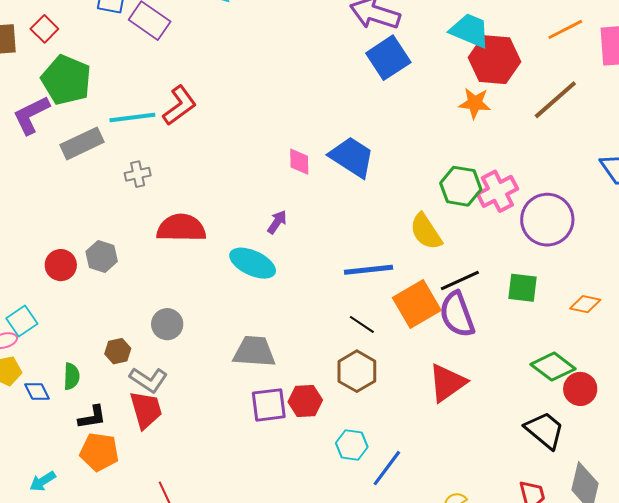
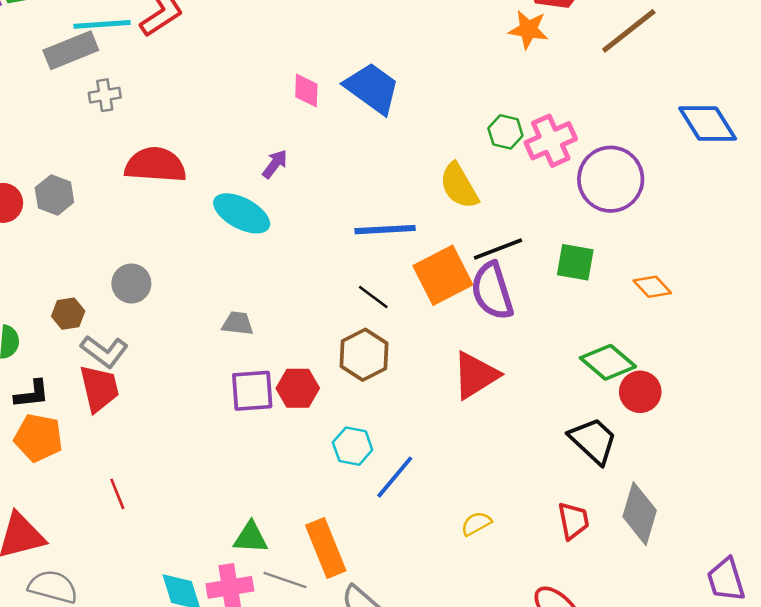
gray rectangle: (82, 143) -> (71, 50), moved
green hexagon: (461, 186) -> (505, 132), size x0.7
orange diamond: (585, 304) -> (652, 287), turned 32
gray trapezoid: (254, 352) -> (238, 323), size x0.6

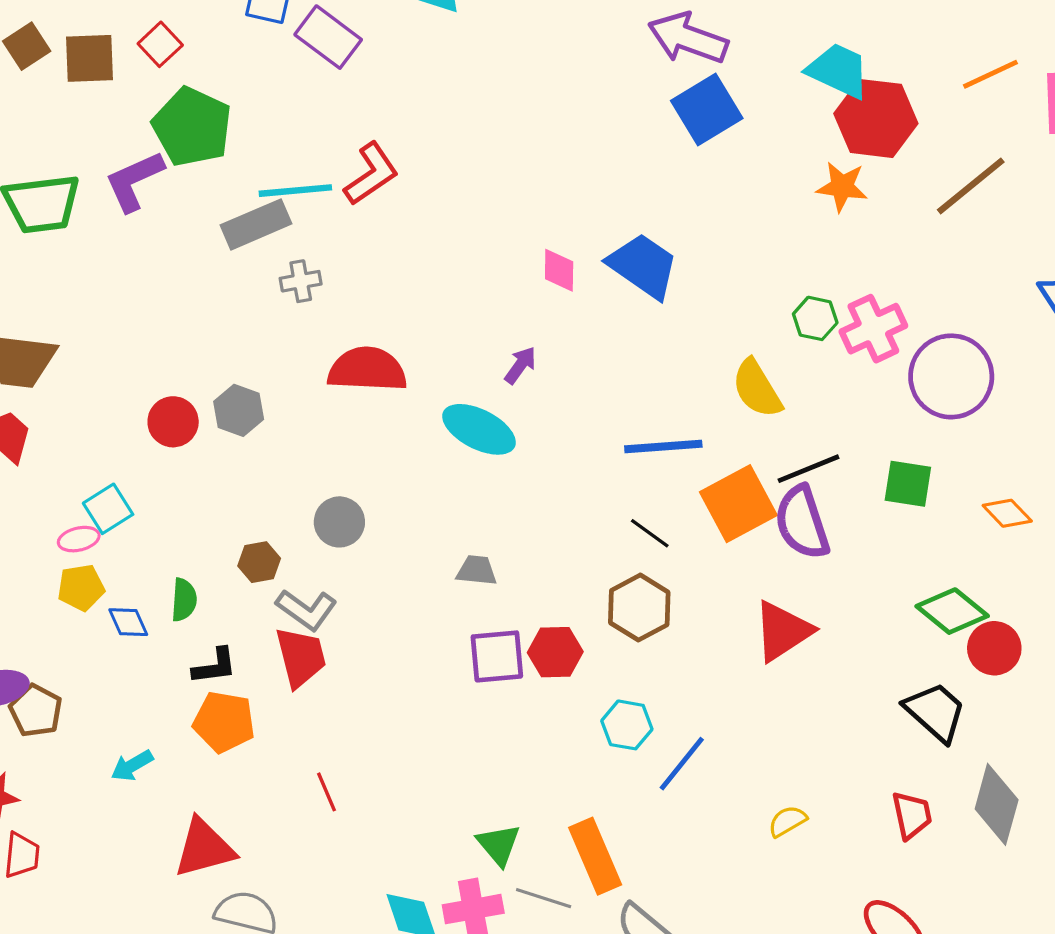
green triangle: (251, 538) -> (499, 845), turned 48

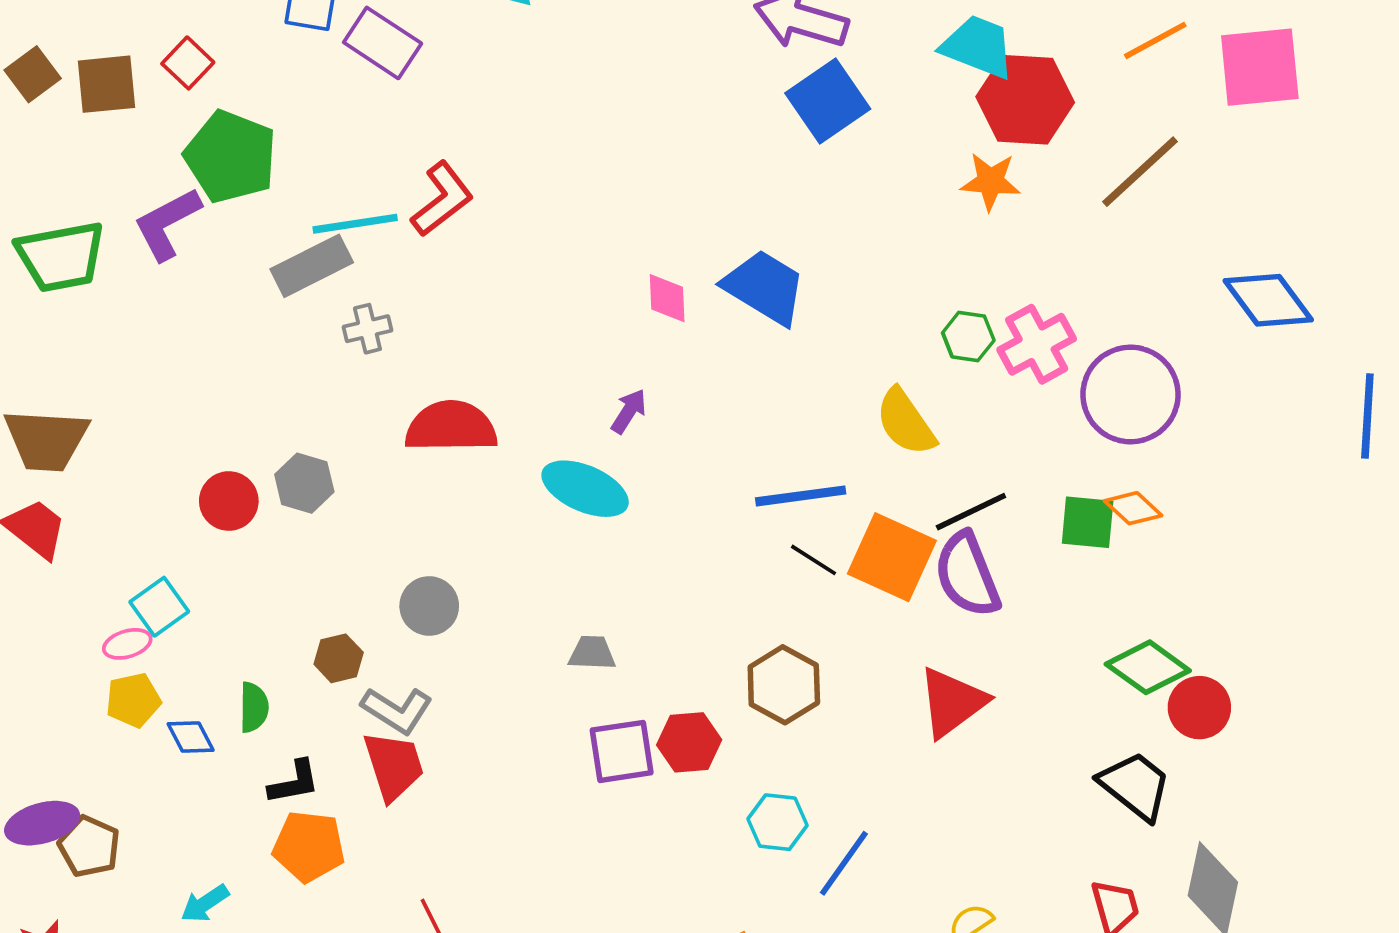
orange square: (738, 504) -> (892, 557), turned -34
orange diamond: (1007, 513) -> (1133, 508), moved
black line: (650, 533) -> (814, 560), moved

